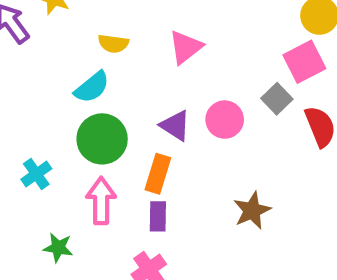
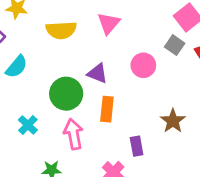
yellow semicircle: (113, 44) -> (61, 30), size x1.5
cyan semicircle: (92, 87) -> (17, 67), moved
purple triangle: (175, 126) -> (97, 73), moved
purple rectangle: (158, 216) -> (137, 146), moved

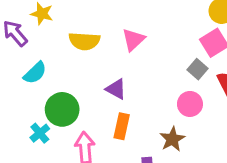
pink circle: (143, 65) -> (190, 104), moved
green circle: (66, 94) -> (62, 109), moved
brown star: (173, 121) -> (172, 139), moved

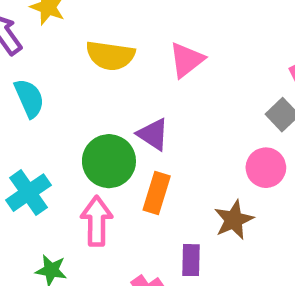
cyan semicircle: (35, 73) -> (29, 98), turned -75
green circle: (62, 109) -> (109, 161), moved
cyan cross: (40, 133) -> (29, 193), size x1.4

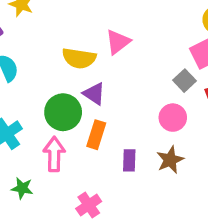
yellow semicircle: (110, 56) -> (79, 58), moved
brown star: (234, 220) -> (170, 160), moved
purple rectangle: (191, 260) -> (129, 160), moved

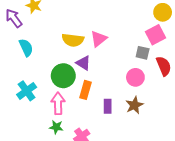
pink triangle: (118, 42) -> (99, 39), moved
gray square: (185, 81) -> (143, 53), turned -32
green star: (22, 188) -> (56, 127), moved

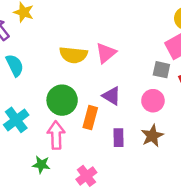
purple triangle: (83, 63) -> (112, 96), moved
green star: (56, 127) -> (41, 165), moved

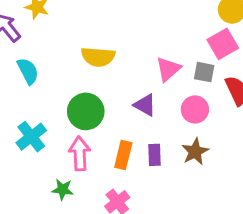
pink triangle: (106, 53) -> (168, 69), moved
orange rectangle: (90, 118) -> (123, 155), moved

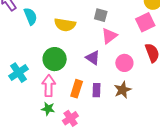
cyan semicircle: (28, 71) -> (30, 16), moved
gray square: (204, 72) -> (101, 15), moved
green star: (63, 190) -> (48, 109), moved

